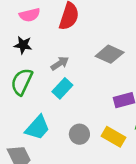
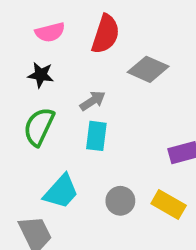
gray diamond: (110, 54) -> (148, 69), moved
cyan rectangle: (62, 88) -> (96, 136), turned -36

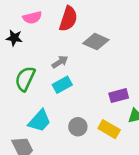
black star: (41, 75) -> (14, 38), moved
cyan rectangle: (96, 136) -> (62, 85), turned 54

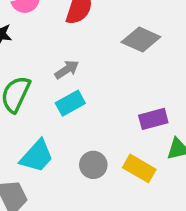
gray diamond: (96, 42) -> (141, 39), moved

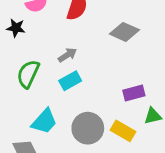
gray circle: (93, 165) -> (88, 128), size x1.5

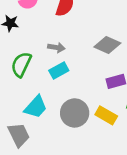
gray diamond: (124, 32) -> (107, 45), moved
gray arrow: (67, 55) -> (56, 47), turned 42

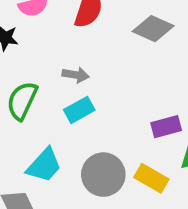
gray diamond: (107, 45) -> (153, 29), moved

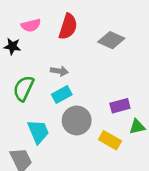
cyan trapezoid: (44, 165) -> (38, 132), turned -65
gray circle: (103, 175) -> (77, 120), moved

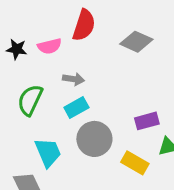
pink semicircle: (31, 25) -> (50, 46), moved

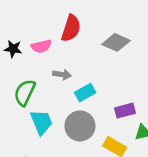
cyan rectangle: (76, 108) -> (85, 93), moved
cyan trapezoid: (48, 152) -> (41, 122), moved

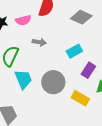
cyan rectangle: (85, 93) -> (74, 51), moved
purple rectangle: (125, 111) -> (88, 70), turned -42

